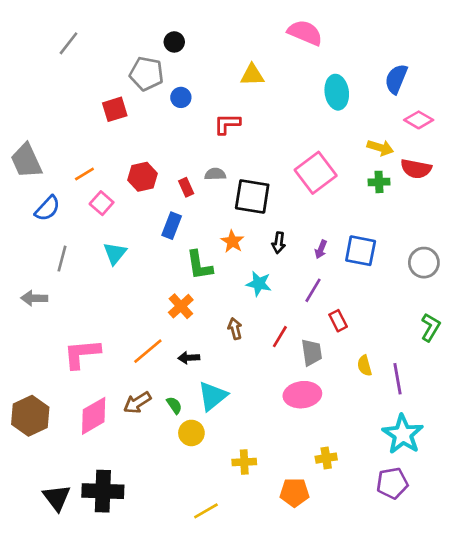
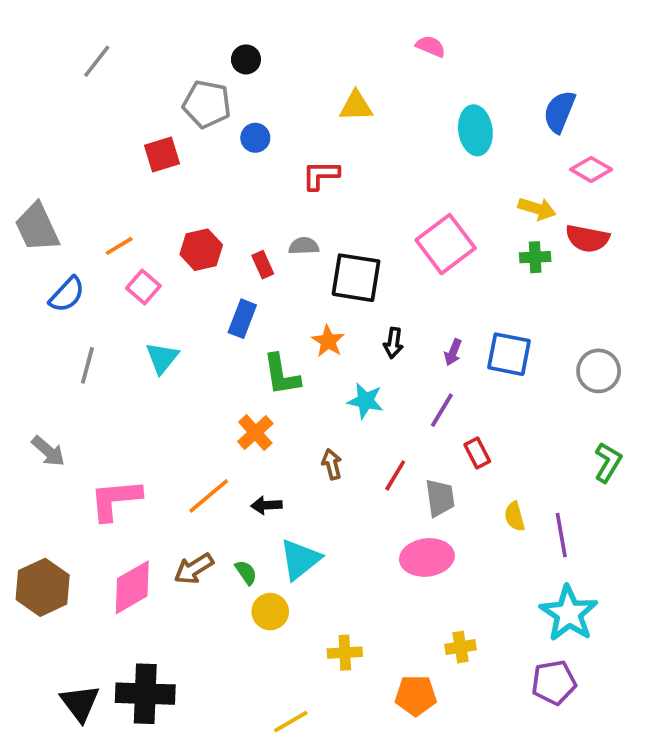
pink semicircle: (305, 33) -> (431, 46), size x0.6
gray arrow: (34, 298) -> (48, 451), moved, turned -140

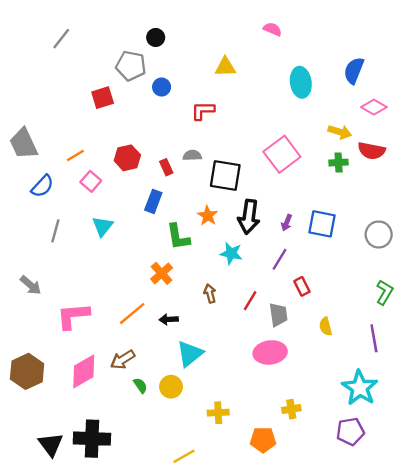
black arrow: (393, 343) -> (249, 217), size x1.8
purple line: (561, 535) -> (374, 338), moved
green semicircle: (246, 572) -> (140, 385), moved

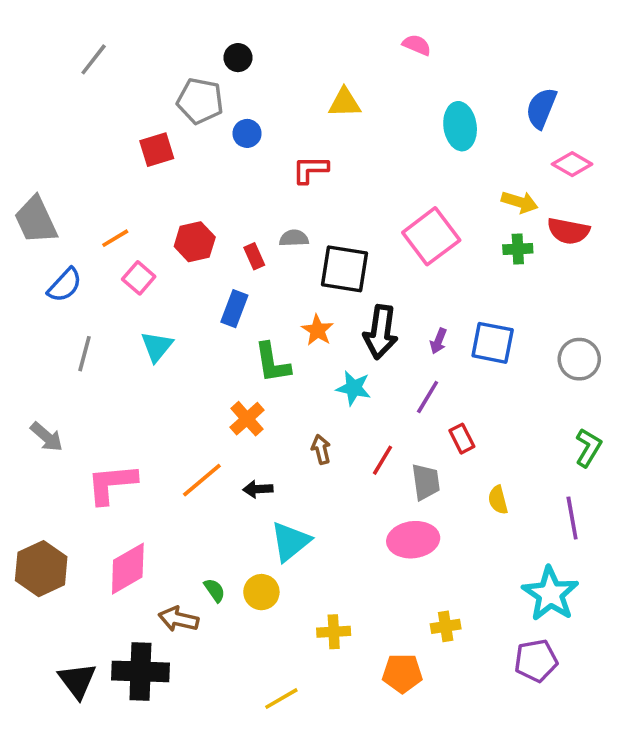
brown arrow: (123, 360) -> (178, 619), moved, turned 45

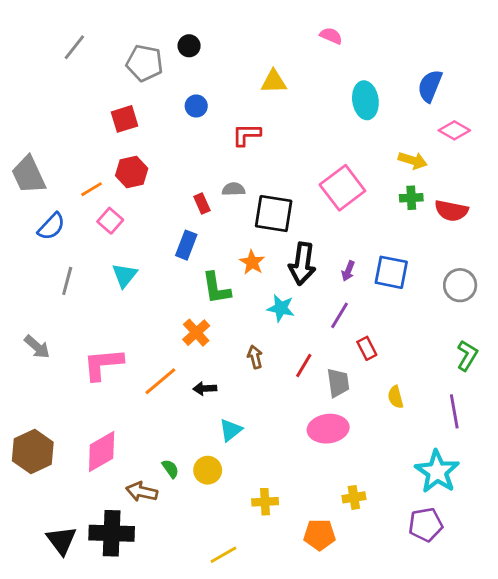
gray pentagon: (200, 101) -> (145, 63), moved
red semicircle: (568, 231) -> (451, 211), moved
red hexagon: (195, 242) -> (132, 172), moved
pink L-shape: (112, 484) -> (103, 364), moved
cyan triangle: (290, 541) -> (231, 430), size x0.7

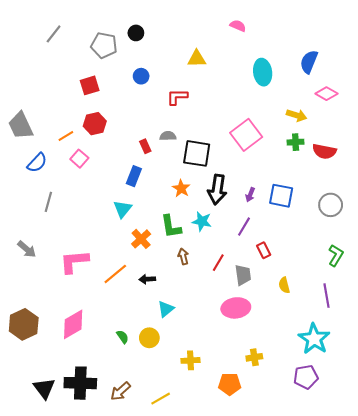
cyan triangle: (125, 275) -> (123, 209), moved
green L-shape: (216, 288) -> (171, 227), moved
brown arrow: (142, 492) -> (120, 391), moved, turned -55

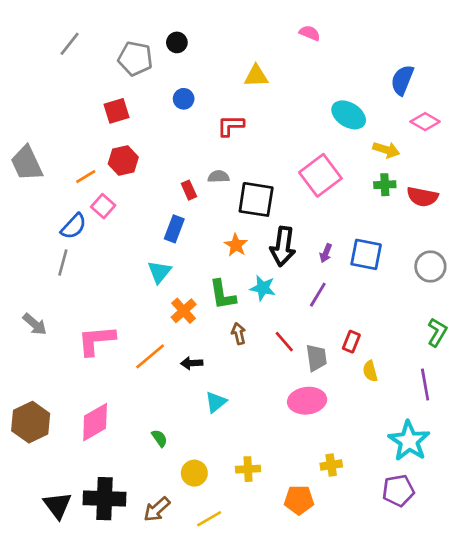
cyan ellipse: (263, 72) -> (349, 115), moved, turned -50
blue semicircle: (37, 163) -> (74, 226), moved
red rectangle: (264, 250) -> (351, 342), moved, turned 49
red line: (218, 263) -> (284, 342), turned -72
yellow circle: (149, 338) -> (194, 473), moved

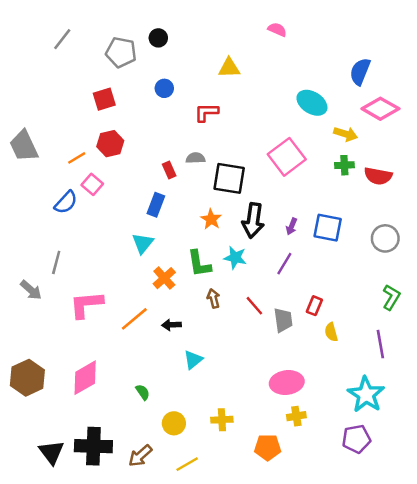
pink diamond: (425, 122) -> (380, 109), size x1.4
gray line: (63, 262) -> (56, 262), moved
pink ellipse: (307, 401) -> (287, 383), moved

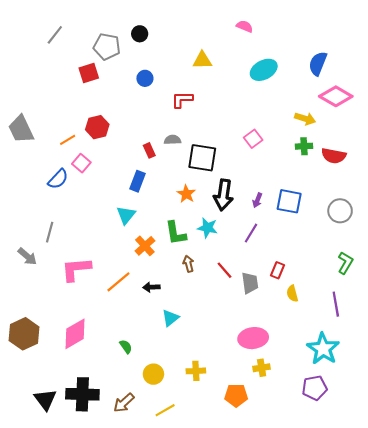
red square: (104, 99) -> (89, 73), moved
cyan ellipse: (312, 103) -> (264, 70), moved, turned -60
pink square: (287, 157) -> (253, 139), size x0.6

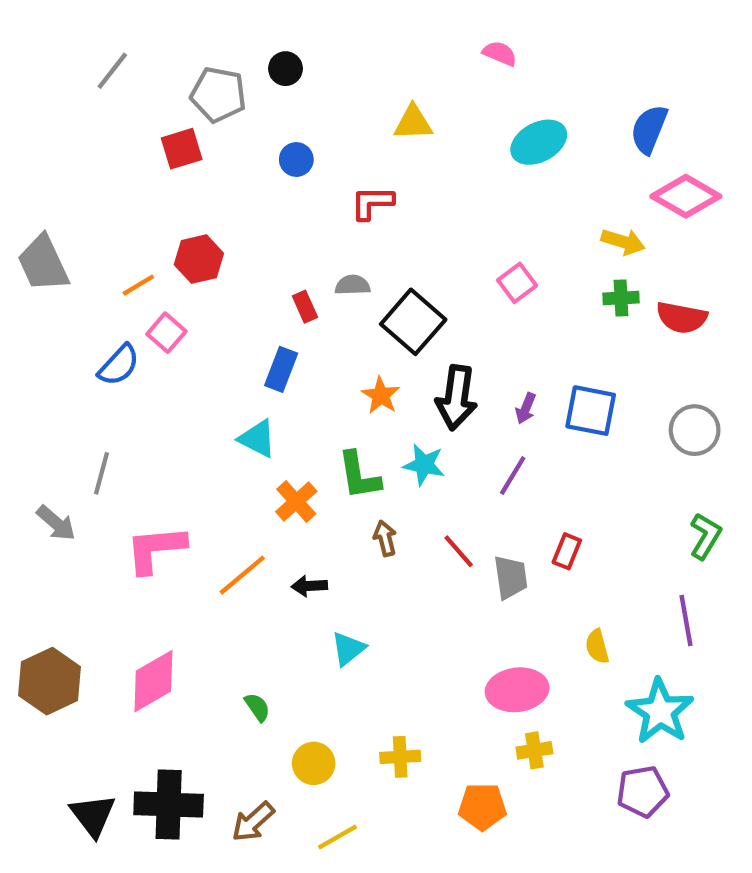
black square: (202, 158) -> (413, 322), turned 32
cyan triangle: (126, 215) -> (257, 439), turned -42
yellow semicircle: (292, 294) -> (597, 646), moved

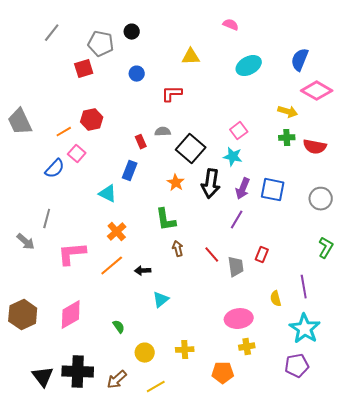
purple arrow: (526, 408) -> (243, 189), size x1.5
cyan triangle: (257, 439) -> (108, 194), moved
cyan star: (424, 465) -> (233, 157), moved
orange cross: (296, 501) -> (117, 232), moved
purple line: (686, 621) -> (304, 287), moved

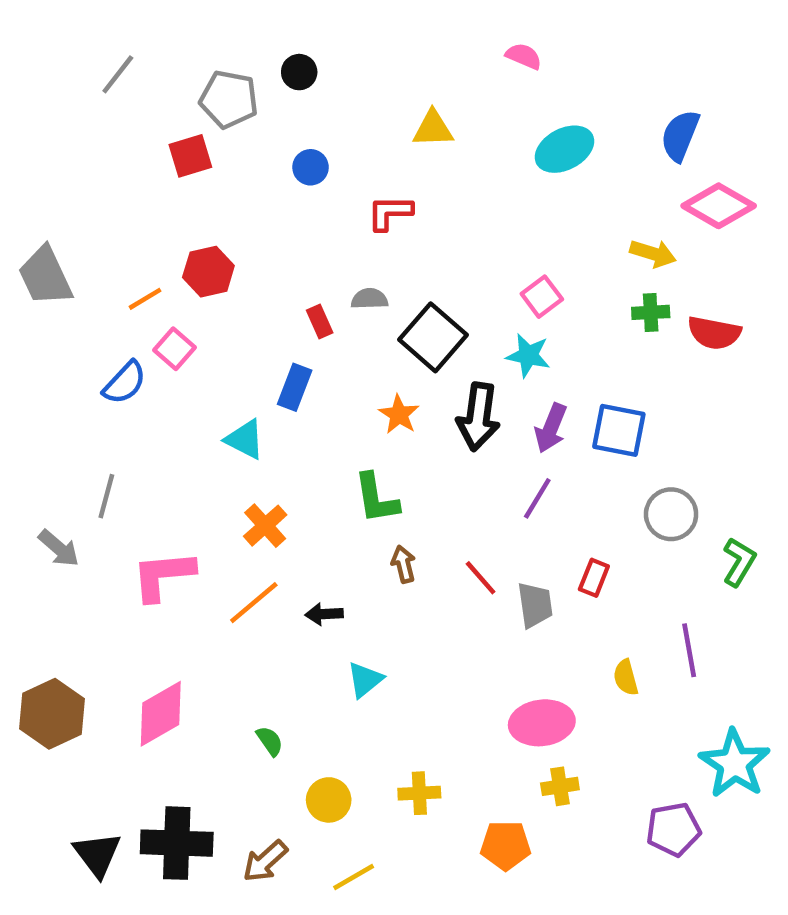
gray circle: (321, 199) -> (671, 514), moved
cyan star: (305, 329) -> (735, 764), moved

